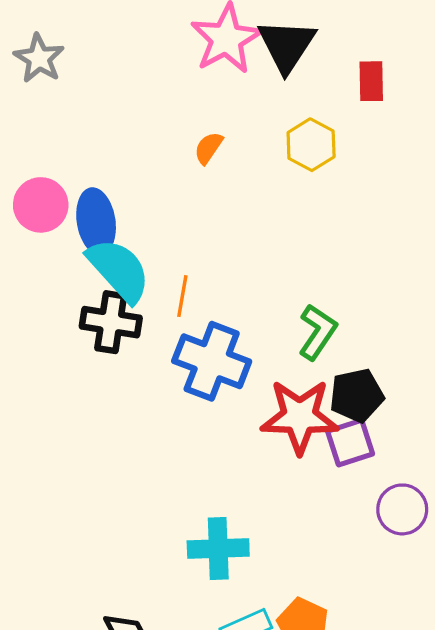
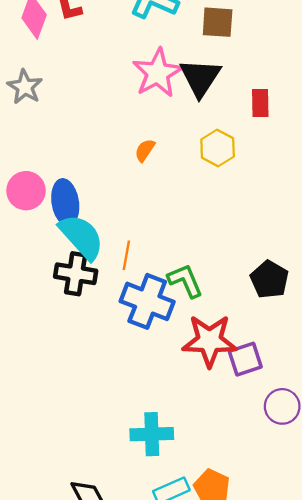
green L-shape: (318, 332) -> (185, 281), moved, turned -57
black pentagon: (357, 395) -> (269, 280), moved, turned -30

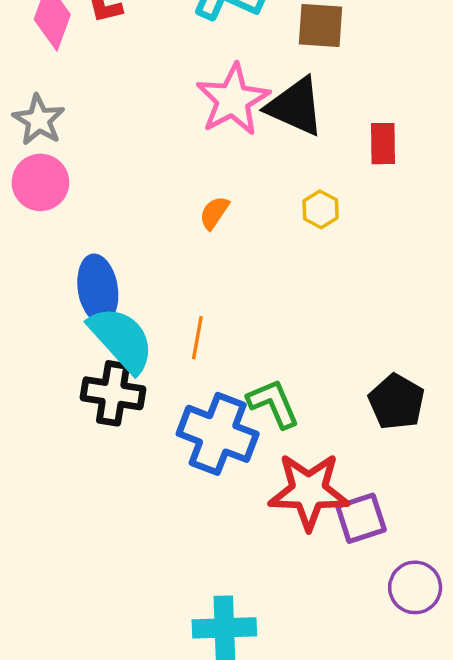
black triangle: (200, 78) -> (295, 106), turned -39
yellow hexagon: (218, 148) -> (321, 209), size x0.7
pink circle: (26, 191) -> (40, 182), moved
orange line: (126, 255) -> (197, 338), moved

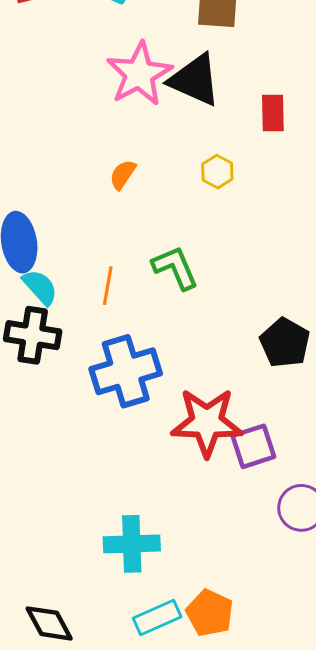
cyan semicircle: (121, 339) -> (40, 287), size x0.6
green L-shape: (273, 403) -> (175, 268), moved
blue cross: (218, 434) -> (126, 371), turned -38

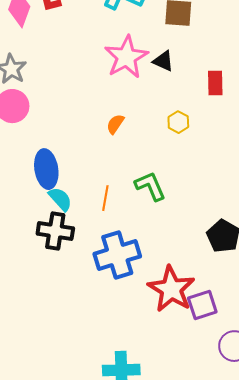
black triangle: (195, 80) -> (163, 61), size x0.6
red star: (207, 422) -> (171, 289), turned 30

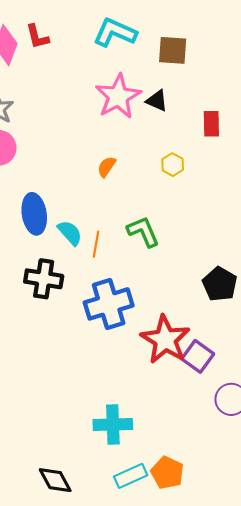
cyan semicircle: (60, 199) -> (70, 233), moved
purple square: (202, 305) -> (198, 356), turned -36

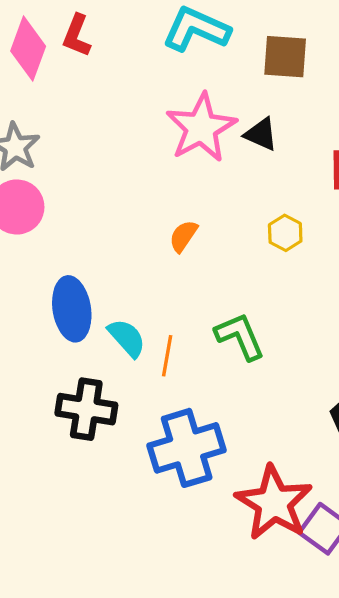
red L-shape: (37, 37) -> (77, 36), turned 36

